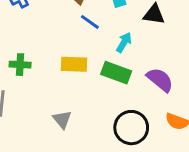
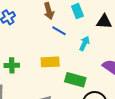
green rectangle: (116, 73) -> (75, 80), moved

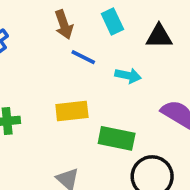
cyan arrow: (84, 43) -> (128, 76), turned 80

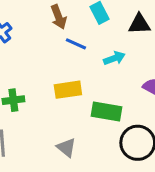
cyan arrow: (128, 76) -> (114, 58), turned -30

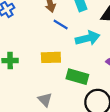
cyan arrow: (114, 58) -> (88, 38), size x1.5

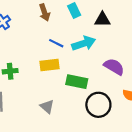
blue line: (61, 24) -> (56, 43), moved

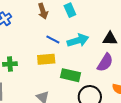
black triangle: (102, 20) -> (110, 39), moved
purple semicircle: (114, 67) -> (105, 62), turned 90

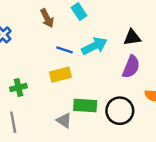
green rectangle: (71, 75) -> (85, 106), moved

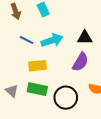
yellow rectangle: (60, 75) -> (38, 66), moved
gray triangle: (64, 120) -> (12, 91), moved

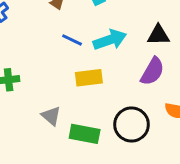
green rectangle: (37, 89) -> (85, 134), moved

